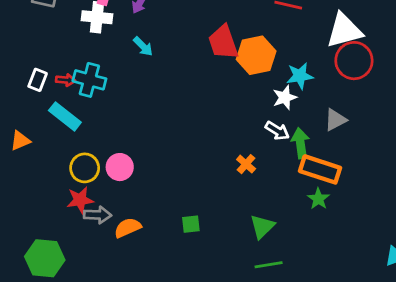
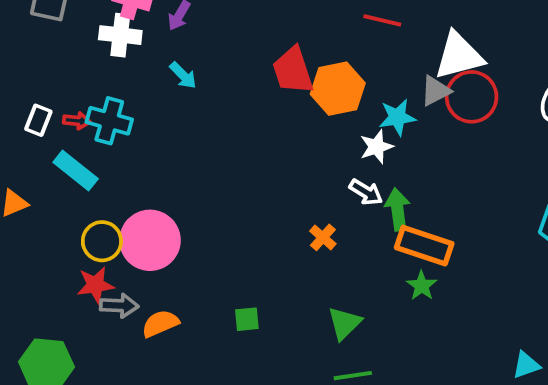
gray triangle: (335, 120) -> (435, 91), moved
pink circle: (120, 167) -> (150, 240), size x1.6

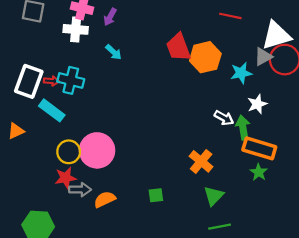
white rectangle: (38, 120) -> (29, 81), size x1.8
white star: (376, 147) -> (257, 104), moved
orange cross: (323, 237) -> (201, 161), moved, size x1.5

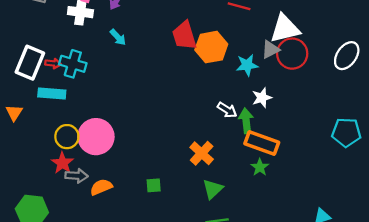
cyan rectangle: (52, 110) -> (52, 94), turned -35
orange triangle: (16, 131) -> (14, 113), turned -36
red star: (66, 178) -> (62, 163), turned -30

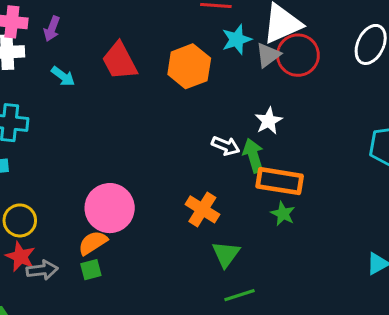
red trapezoid: (184, 36) -> (120, 61), moved
cyan star: (247, 65) -> (237, 39), moved
pink circle: (96, 137) -> (110, 208), moved
green square: (154, 185) -> (91, 270), moved
orange semicircle: (101, 187) -> (93, 243), moved

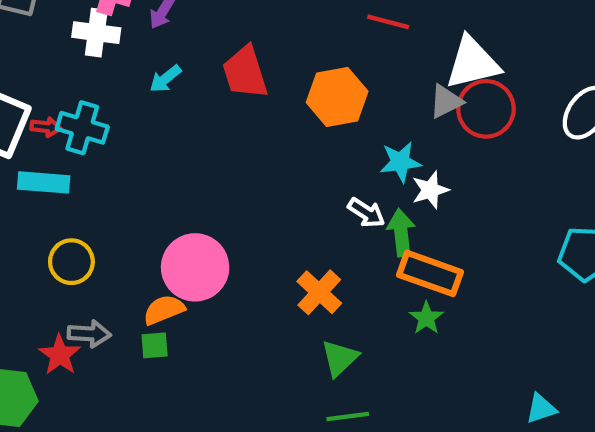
cyan star: (237, 39) -> (400, 162), moved
cyan arrow: (63, 76) -> (165, 79), turned 95
red star: (20, 257) -> (60, 355), moved

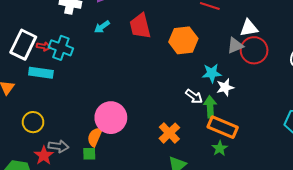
white triangle: (473, 63) -> (249, 28), size x0.7
yellow circle: (71, 262) -> (33, 122), moved
orange semicircle: (164, 310) -> (95, 137), turned -48

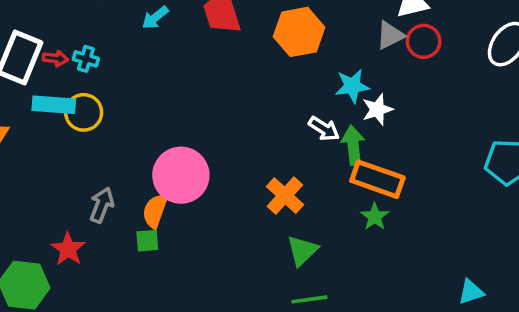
cyan cross: (61, 48) -> (86, 59), size x0.6
red circle: (254, 50) -> (424, 41), size x0.7
yellow circle: (33, 122) -> (84, 112), moved
gray arrow: (58, 146) -> (102, 205), moved, turned -72

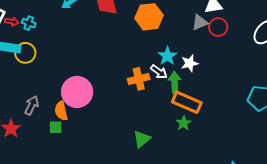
cyan star: (352, 86) -> (167, 56), moved, turned -30
orange cross: (285, 196) -> (139, 79), moved, turned 30
orange semicircle: (155, 211) -> (61, 111), turned -36

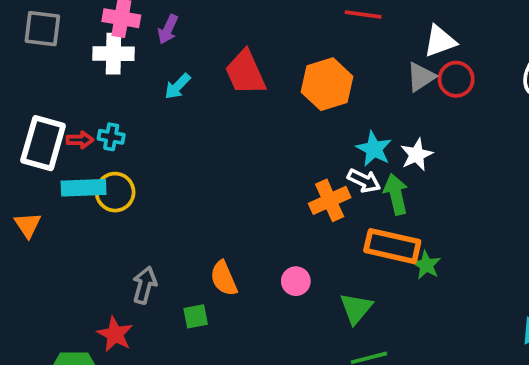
pink circle: (77, 92) -> (296, 281), moved, size x0.5
orange rectangle: (187, 102) -> (392, 246), moved
orange semicircle: (61, 111) -> (224, 278), moved

